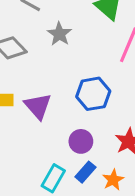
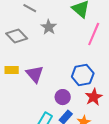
blue hexagon: (93, 94) -> (83, 75), moved

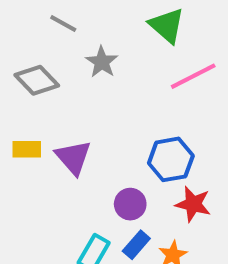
pink line: (94, 34) -> (193, 76), turned 40
red star: (94, 97) -> (193, 204), turned -30

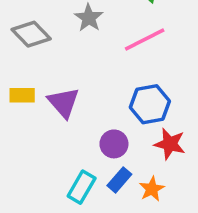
pink line: (193, 76) -> (145, 39), moved

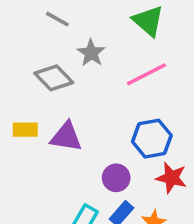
gray diamond: (31, 34) -> (54, 78), moved
purple triangle: (64, 103) -> (66, 137), turned -40

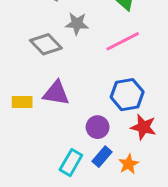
gray star: (91, 53) -> (77, 24), turned -30
yellow rectangle: (25, 130) -> (22, 102), moved

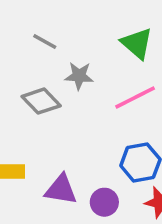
purple triangle: (56, 93) -> (61, 190), moved

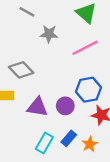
gray diamond: (41, 101) -> (21, 70), moved
purple circle: (104, 202) -> (65, 106), moved

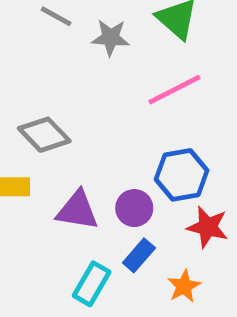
gray star: (49, 34) -> (111, 38), moved
blue rectangle: (69, 138) -> (139, 255), moved

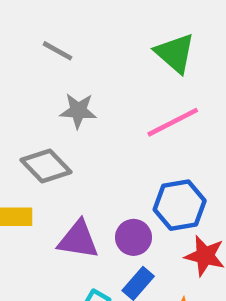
gray star: (111, 38) -> (78, 111), moved

